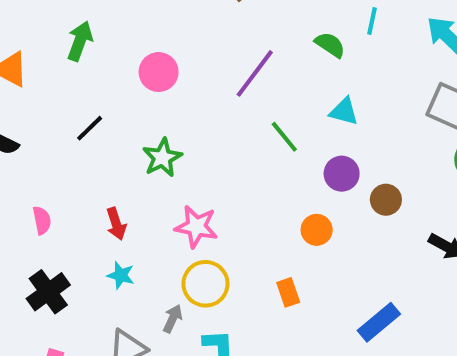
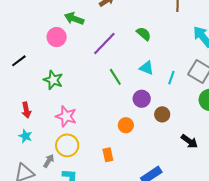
cyan line: (372, 21) -> (171, 78), moved
green arrow: (80, 41) -> (74, 19), moved, turned -96
green star: (162, 158) -> (53, 80), turned -30

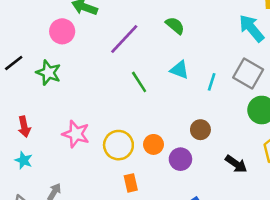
green star: (53, 80) -> (48, 73), moved
purple circle: (142, 99) -> (180, 159), moved
yellow circle: (67, 145) -> (118, 145), moved

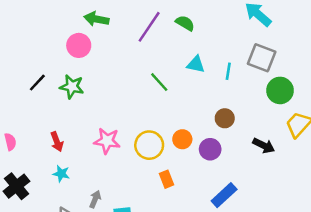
purple line: (124, 39) -> (149, 27), moved

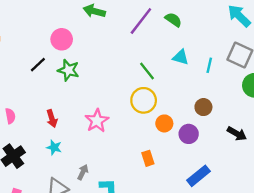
pink circle: (79, 45) -> (62, 39), moved
pink star: (107, 141) -> (97, 121), turned 30
yellow circle: (149, 145) -> (144, 100), moved

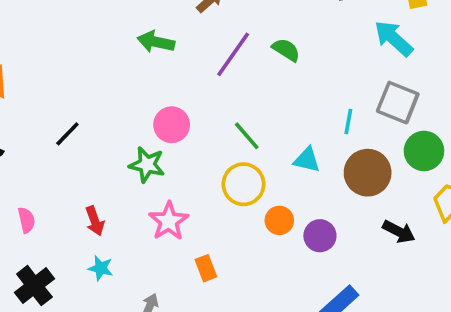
pink circle: (62, 39) -> (172, 125), moved
cyan triangle: (181, 57) -> (307, 160), moved
green star: (68, 70) -> (147, 165), moved
brown circle: (203, 107) -> (368, 173), moved, size x1.6
orange rectangle: (148, 158) -> (206, 268), moved

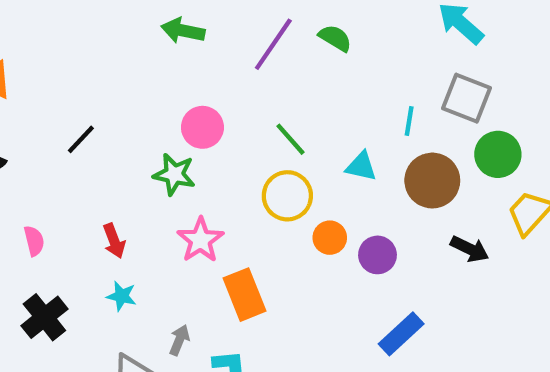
orange rectangle: (206, 268) -> (245, 295), size x1.6

